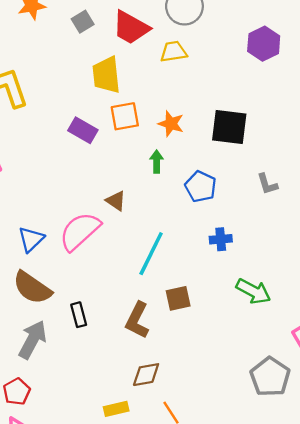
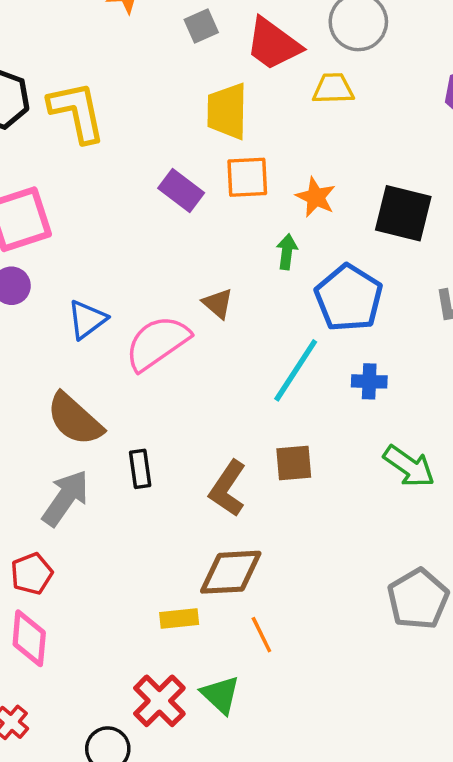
blue pentagon: (201, 187) -> (349, 298), size x1.4
blue triangle: (31, 239) -> (87, 319), moved
cyan line: (151, 254) -> (296, 370), moved
brown diamond: (146, 375) -> (231, 572), size x1.4

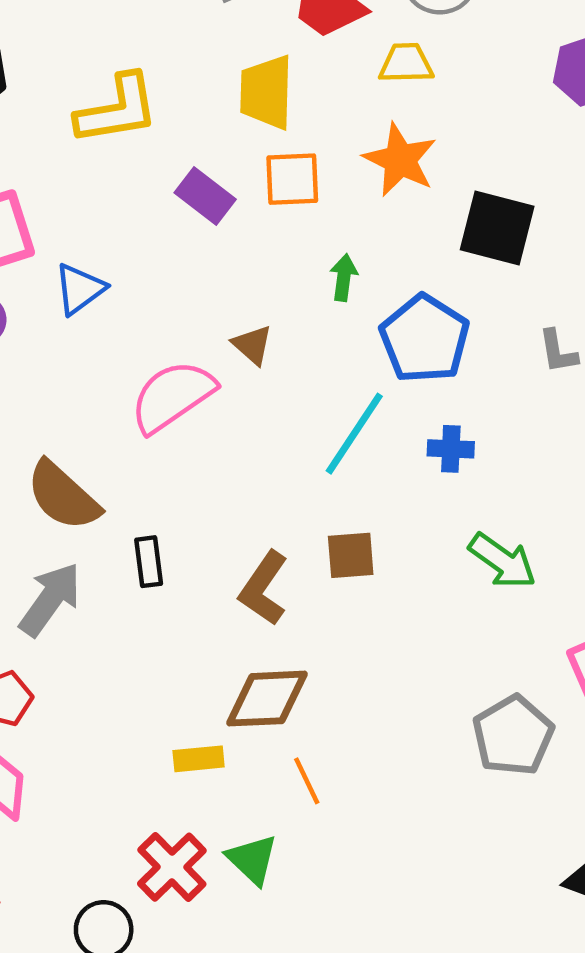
yellow L-shape: (77, 112) -> (117, 110), moved, turned 92
orange star: (316, 197) -> (400, 160), moved, size x1.4
blue triangle: (87, 319) -> (80, 289), moved

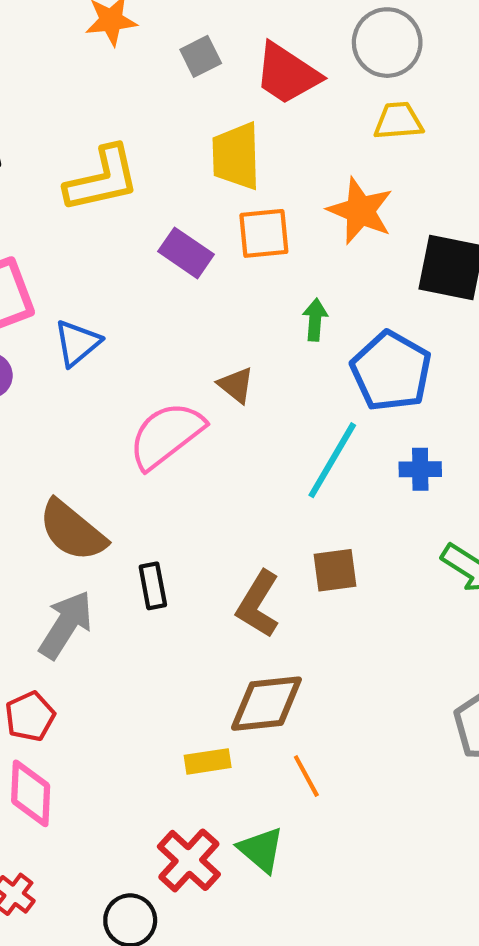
yellow trapezoid: (406, 63) -> (398, 121), moved

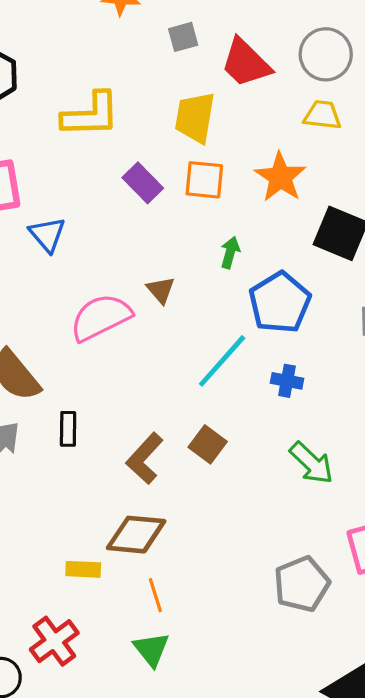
blue triangle: (77, 343) -> (47, 235), turned -42
brown square: (335, 570) -> (208, 444), turned 33
green triangle: (261, 850) -> (151, 649), moved

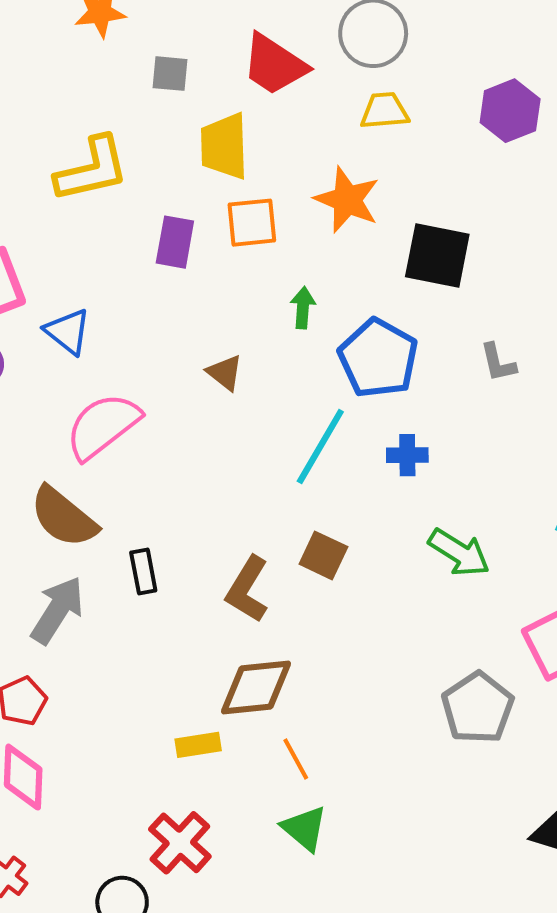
gray square: (183, 37) -> (170, 74), moved, turned 32
purple rectangle: (143, 183) -> (175, 242), turned 66
pink semicircle: (101, 317) -> (103, 426), moved

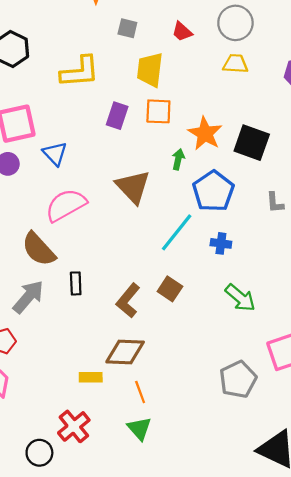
red trapezoid: (274, 65) -> (182, 32), size x0.6
orange star: (347, 200) -> (205, 133), moved
brown triangle: (225, 373) -> (133, 187), size x1.8

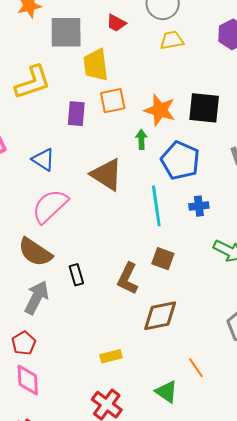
gray square: (127, 28) -> (66, 32), size x1.8
blue triangle: (55, 154) -> (43, 160), moved
cyan line: (177, 232) -> (156, 206), turned -33
brown diamond: (125, 352) -> (160, 316), moved
orange line: (140, 392) -> (196, 368), moved

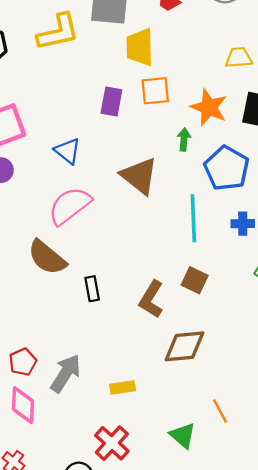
yellow trapezoid: (172, 40) -> (239, 58), moved
yellow L-shape: (33, 82) -> (58, 32), moved
gray arrow: (37, 298) -> (66, 373), moved

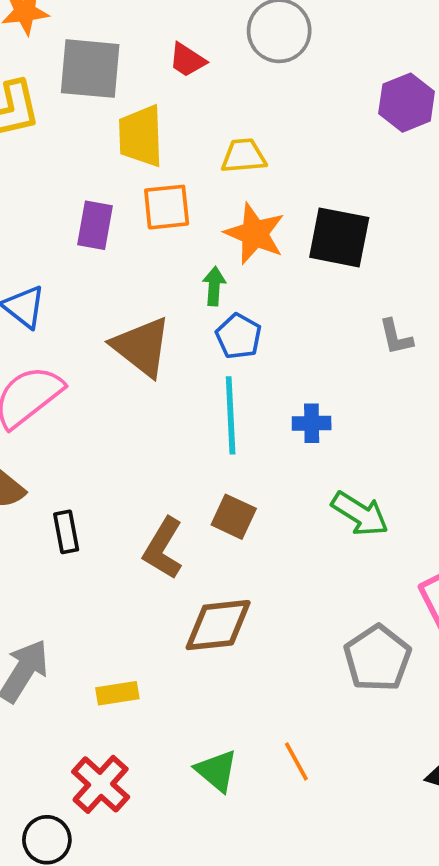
yellow trapezoid: (239, 58) -> (244, 156), moved
blue pentagon: (227, 168) -> (239, 336), moved, size x0.6
orange line: (220, 411) -> (296, 761), moved

